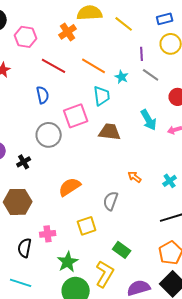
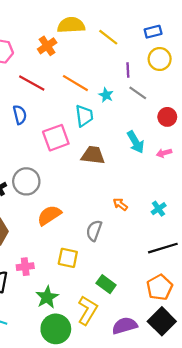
gray circle: (49, 135) -> (26, 181), moved
yellow square: (87, 226) -> (68, 258), turned 30

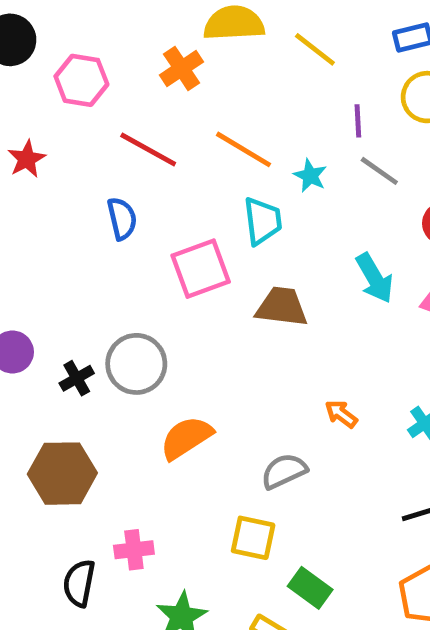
gray semicircle: (94, 231) -> (284, 471), turned 45
yellow square: (68, 258) -> (253, 538), moved

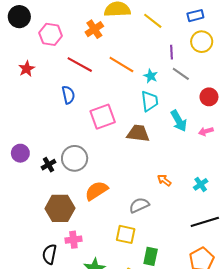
cyan trapezoid: (263, 221) -> (150, 101), moved
brown hexagon: (62, 474) -> (60, 208), moved
green rectangle: (310, 588) -> (151, 256), turned 66

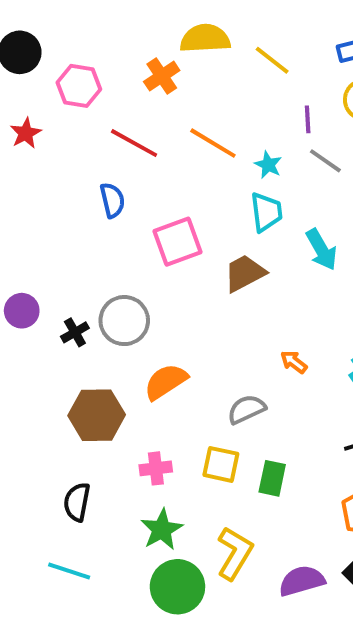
red star: (27, 69) -> (26, 133), moved
brown trapezoid: (138, 133) -> (245, 273), turned -35
pink cross: (73, 240) -> (156, 468), moved
green rectangle: (151, 256) -> (272, 478), moved

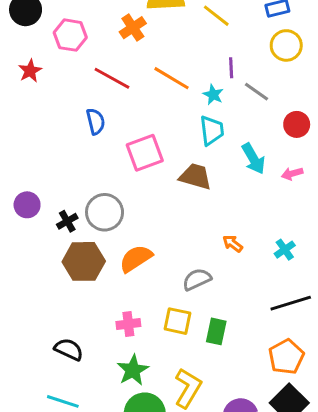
purple line: (308, 119) -> (231, 68), moved
brown trapezoid: (245, 273) -> (195, 177), turned 44
brown hexagon: (97, 415) -> (84, 261), moved
black semicircle: (77, 502) -> (69, 349), turned 104

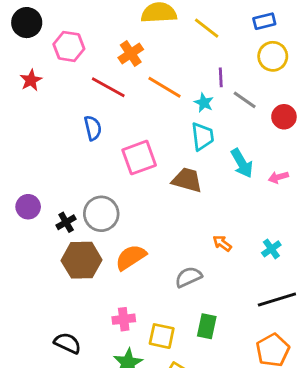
orange cross: (133, 28) -> (131, 53), moved
red circle: (297, 124) -> (284, 117), moved
yellow square: (177, 321) -> (162, 336), moved

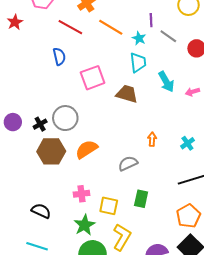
purple circle: (28, 207) -> (13, 122), moved
orange arrow: (222, 243) -> (152, 139), turned 56

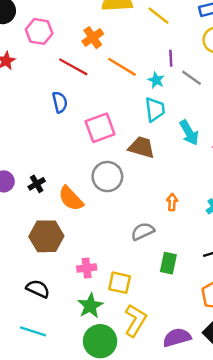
gray circle: (65, 118) -> (107, 177), moved
orange semicircle: (87, 149) -> (71, 198), moved, turned -100
brown hexagon: (51, 151) -> (46, 236), moved
green rectangle: (141, 199) -> (168, 263), moved

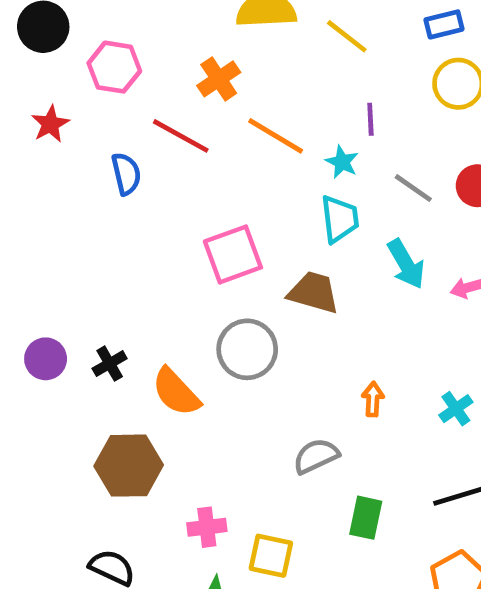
gray line: (192, 78) -> (413, 188), moved
blue semicircle: (60, 102) -> (126, 174), moved

